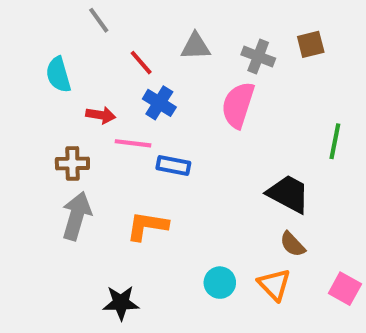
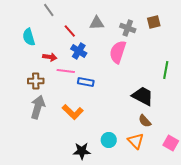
orange L-shape: (147, 226) -> (73, 112), turned -145
black star: (121, 303) -> (82, 151), moved

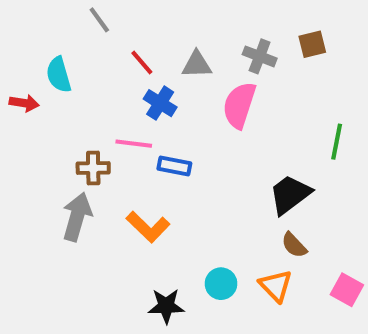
gray triangle: (97, 23) -> (197, 65), moved
red arrow: (50, 57) -> (24, 103), moved
brown cross: (36, 81) -> (93, 168), moved
black trapezoid: (143, 96) -> (290, 194), turned -65

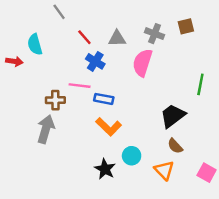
orange L-shape: (148, 227) -> (109, 127), moved
cyan circle: (221, 284) -> (132, 156), moved
black star: (166, 306) -> (105, 169), moved, turned 30

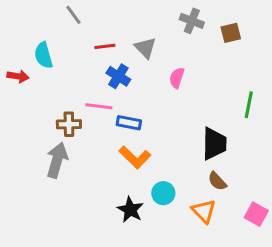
gray cross: (155, 34) -> (192, 21), moved
red line: (84, 37) -> (105, 46), turned -56
gray triangle: (117, 38) -> (145, 48), turned 48
pink semicircle: (142, 63) -> (177, 78), size x0.6
black trapezoid: (173, 116) -> (214, 144), turned 128

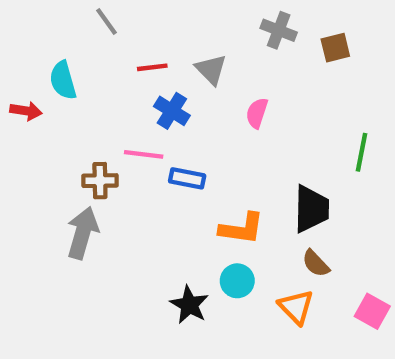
orange L-shape: (135, 157) -> (242, 229), moved, turned -36

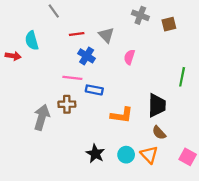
brown cross: (100, 181) -> (67, 104), moved
cyan circle: (237, 281) -> (126, 155), moved

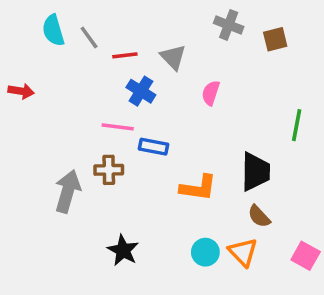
gray line: (54, 11) -> (89, 37), moved
cyan semicircle: (32, 41) -> (53, 30), moved
black star: (95, 154) -> (123, 250), moved

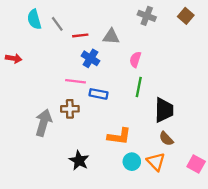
brown square: (275, 39) -> (186, 16), moved, turned -35
gray triangle: (173, 57) -> (111, 37), turned -42
green line: (297, 125) -> (139, 87), moved
orange L-shape: (198, 188) -> (119, 136), moved

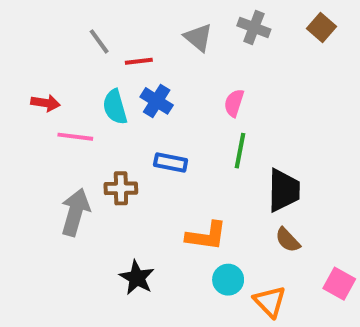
cyan semicircle: (34, 19) -> (115, 107), moved
gray triangle: (111, 37) -> (198, 37), moved, turned 36
red arrow: (14, 58) -> (45, 103), moved
pink line: (76, 81) -> (75, 137), moved
orange triangle: (156, 162) -> (270, 301), moved

